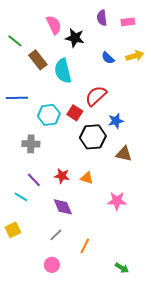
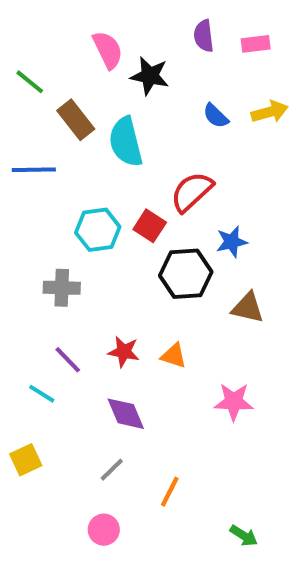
blue line: (17, 98) -> (34, 170), moved

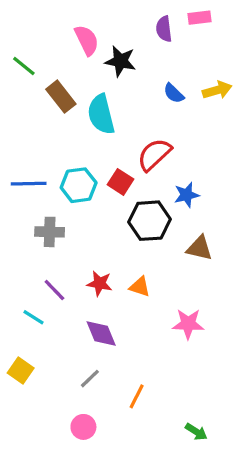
pink rectangle: (256, 44) -> (199, 18), moved
blue line: (34, 170) -> (29, 184), moved
yellow square: (26, 460) -> (21, 371), turned -30

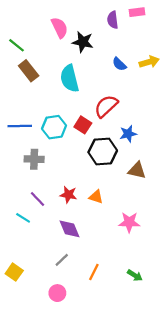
brown rectangle: (61, 97) -> (29, 71), moved
yellow square: (21, 371) -> (14, 272), moved
green arrow: (196, 432) -> (135, 275), moved

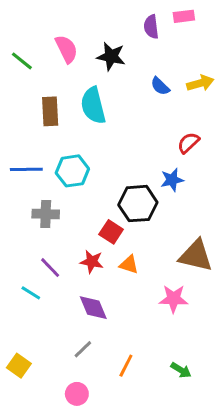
pink semicircle: (60, 28) -> (66, 49), moved
brown rectangle: (29, 71) -> (50, 111), moved, turned 35
red semicircle: (106, 106) -> (188, 143), moved, size x0.7
red square: (83, 125) -> (111, 232), moved
brown triangle: (137, 170) -> (196, 256), moved, size x1.4

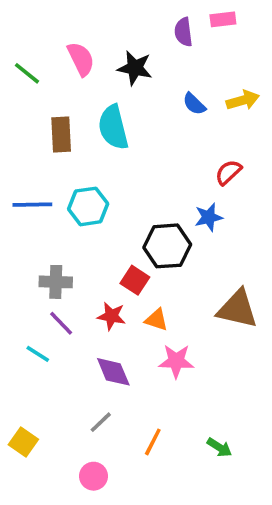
gray cross: (46, 214) -> (56, 282), moved
pink star: (173, 299) -> (176, 361), moved

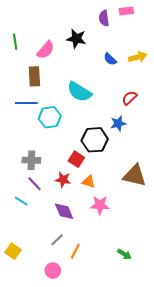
pink semicircle: (81, 59) -> (46, 50), moved, turned 66
green line: (27, 73) -> (15, 42), turned 42
cyan semicircle: (113, 127) -> (79, 92), moved, turned -45
blue line: (32, 205) -> (26, 103), moved
orange line: (153, 442) -> (75, 251), moved

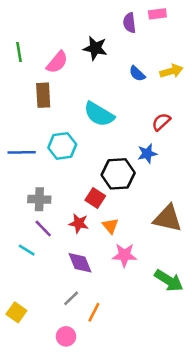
blue line: (26, 103) -> (22, 152), moved
orange triangle: (89, 182) -> (110, 226), turned 32
green arrow: (124, 254) -> (169, 281), moved, size x1.6

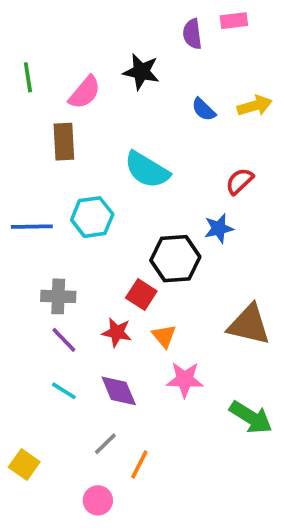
cyan line: (27, 250) -> (64, 391), moved

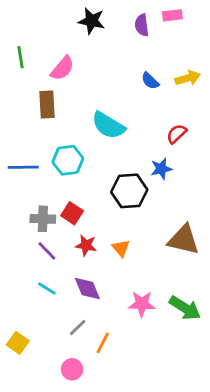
black star: (141, 72) -> (92, 21), moved
red square: (141, 295) -> (72, 213), moved
pink star: (185, 380) -> (142, 304), moved

